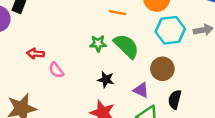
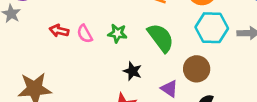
green star: (98, 44) -> (117, 33), moved
pink semicircle: (56, 70) -> (85, 34), moved

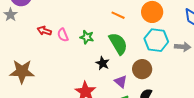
black star: (132, 71) -> (103, 63), moved

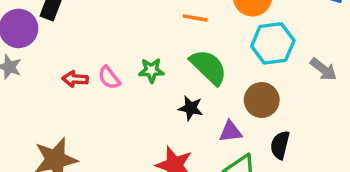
gray arrow: (183, 47) -> (324, 69), moved, turned 49
purple triangle: (121, 82) -> (230, 131), turned -32

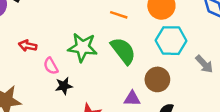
green star: (151, 70) -> (83, 47), size x1.6
pink semicircle: (109, 78) -> (51, 66), moved
black star: (191, 108) -> (64, 86), moved, turned -30

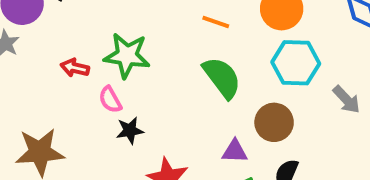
green star: (83, 47) -> (127, 55), moved

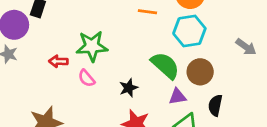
cyan hexagon: (296, 63) -> (189, 31), moved
green semicircle: (222, 78) -> (165, 65), moved
black star: (130, 130) -> (129, 88), moved

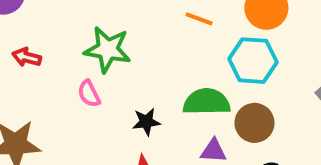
red arrow: (58, 61) -> (27, 57), moved
green semicircle: (165, 65) -> (207, 102), turned -56

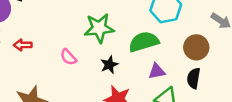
green star: (108, 50) -> (99, 28), moved
brown circle: (254, 123) -> (196, 47), moved

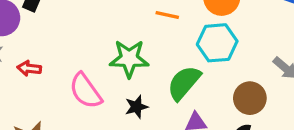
green semicircle: (144, 42) -> (184, 83), turned -40
pink semicircle: (68, 57) -> (86, 91), size x1.6

